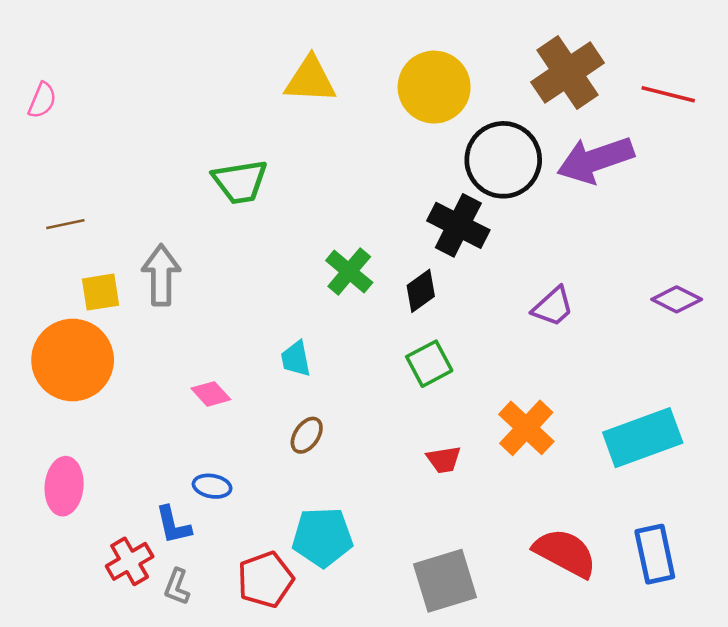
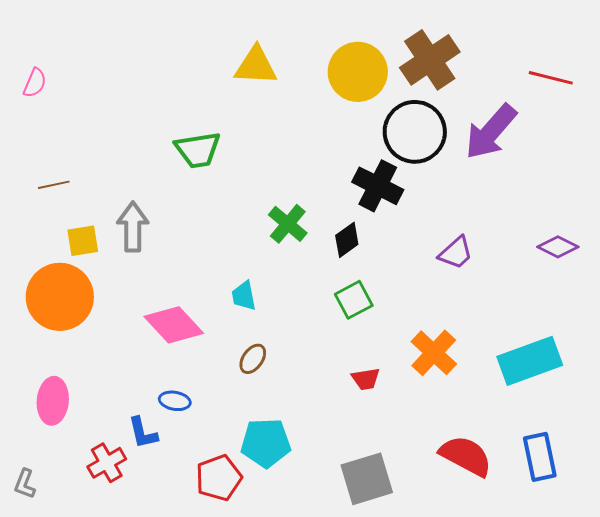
brown cross: (568, 72) -> (430, 60), moved
purple arrow: (595, 160) -> (491, 132), turned -30
pink diamond: (211, 394) -> (174, 325), size x1.8
gray L-shape: (177, 587) -> (25, 484), moved

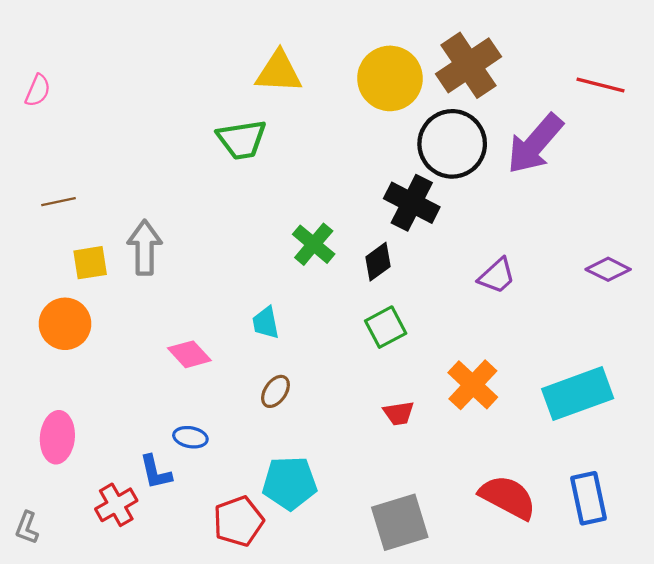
green trapezoid: (198, 150) -> (242, 140), moved
orange circle: (60, 297) -> (65, 324), size x0.7
pink diamond: (174, 325) -> (189, 354), size x0.7

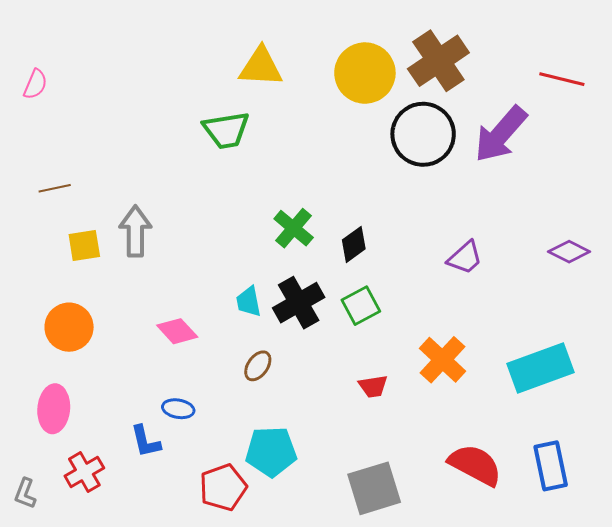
black cross: (412, 203) -> (299, 303), moved, turned 33
orange circle: (65, 324) -> (69, 327), moved
red cross: (116, 505) -> (84, 472), moved

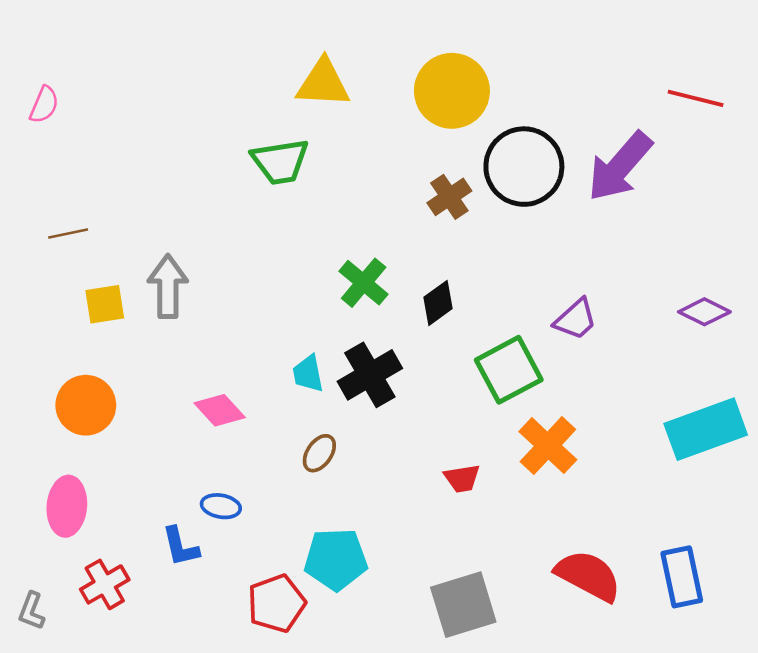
brown cross: (438, 61) -> (449, 197), moved, size x0.6
green square: (361, 306) -> (509, 370), moved, size x1.4
cyan rectangle: (540, 368) -> (706, 429), moved

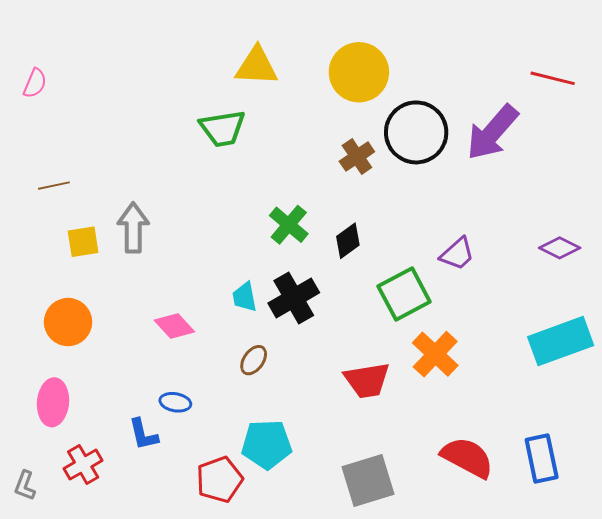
red trapezoid: (462, 478) -> (367, 380), size x1.6

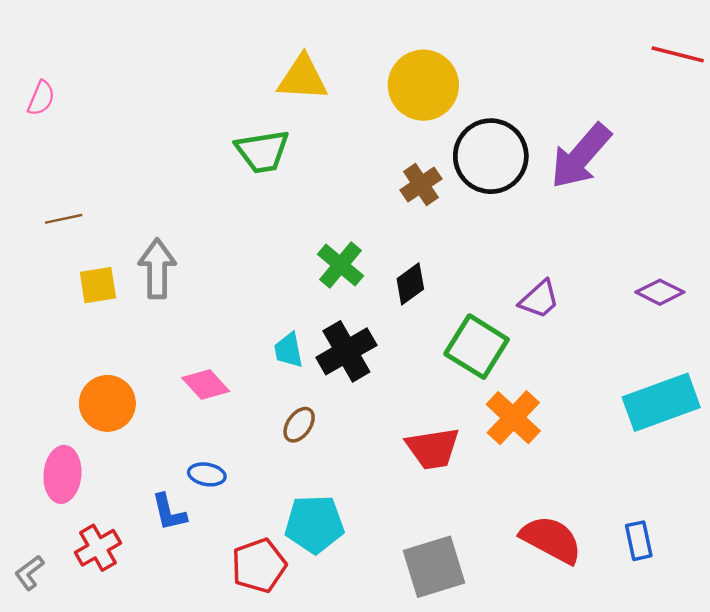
red line: (553, 78) -> (678, 54), moved
green square: (404, 294) -> (477, 347), turned -30
orange circle: (68, 322) -> (107, 403), moved
blue rectangle: (542, 458) -> (639, 541), size x0.7
gray L-shape: (25, 486) -> (29, 573), turned 32

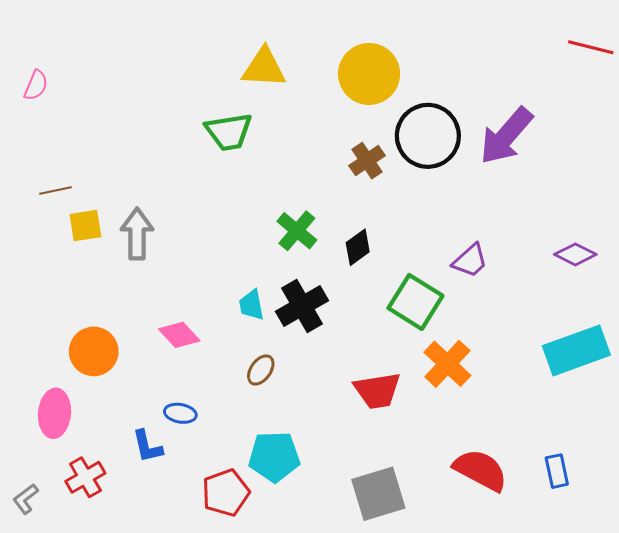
yellow square: (98, 285) -> (85, 226), moved

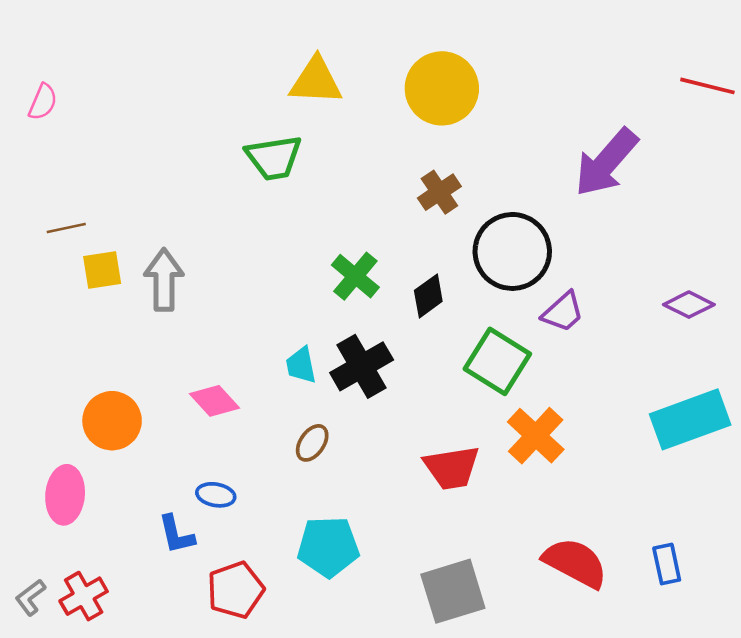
red line: (591, 47) -> (707, 86), moved
black circle: (428, 136) -> (512, 251), moved
red cross: (85, 477) -> (84, 596), moved
red pentagon: (226, 493) -> (236, 590), moved

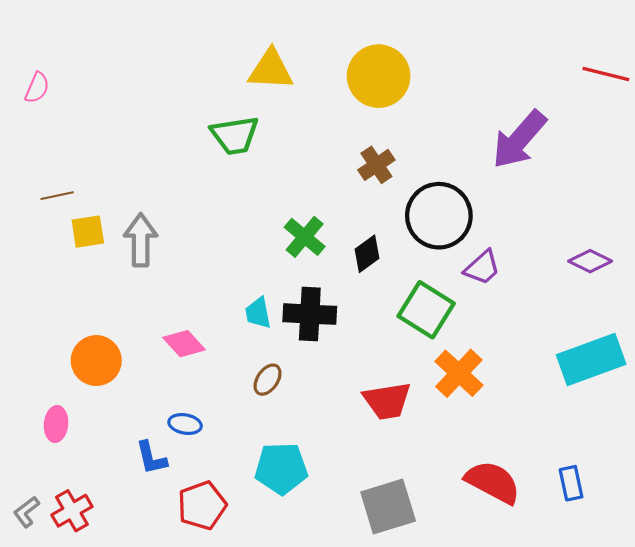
black cross: (362, 366) -> (310, 314), turned 33
pink ellipse: (65, 495) -> (56, 424), size x0.7

